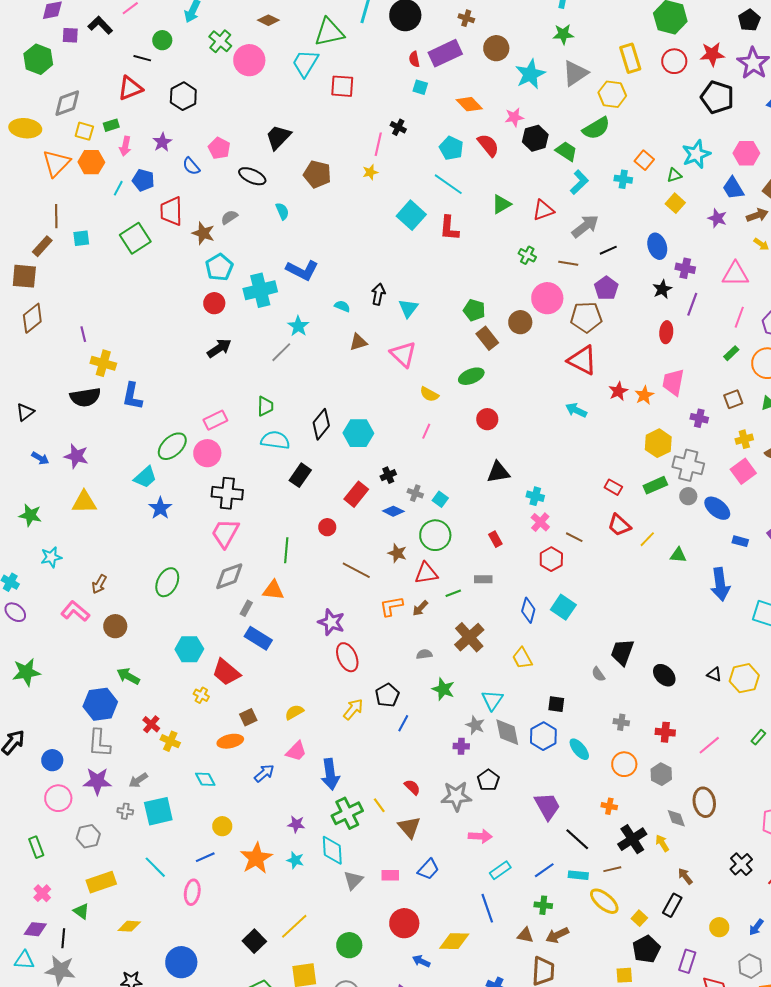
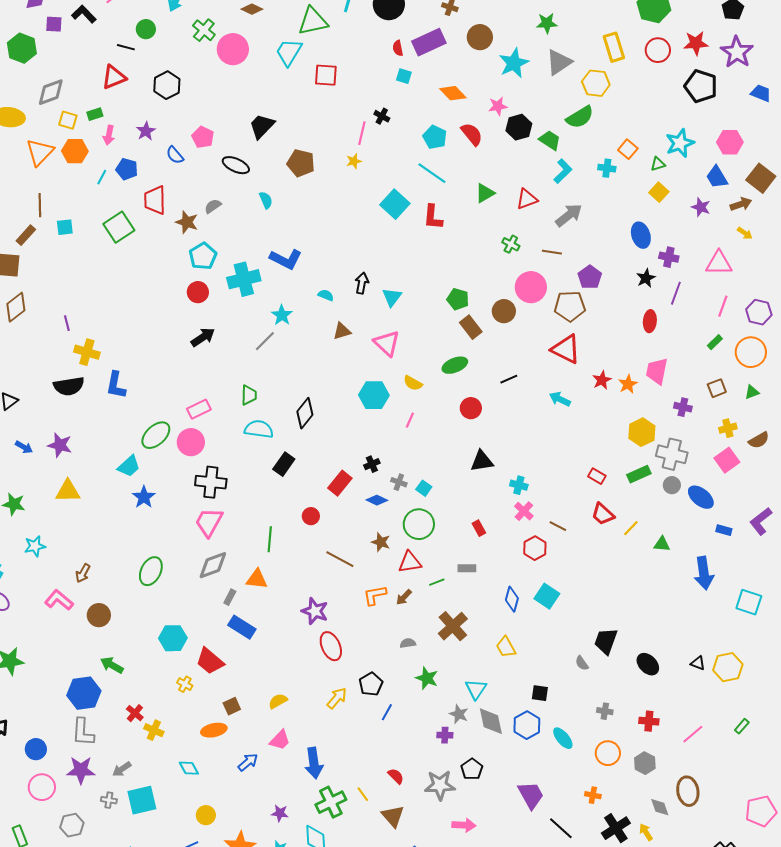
black line: (608, 250) -> (509, 379), moved
cyan hexagon: (358, 433) -> (374, 395), moved

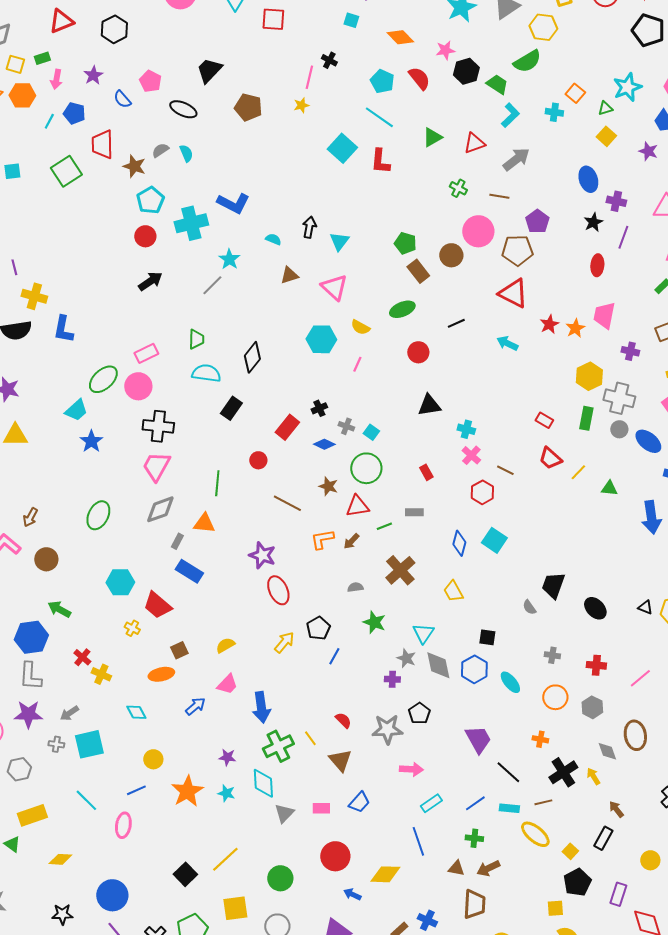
cyan semicircle: (266, 200) -> (186, 153), moved
green rectangle: (639, 474) -> (586, 418), turned -55

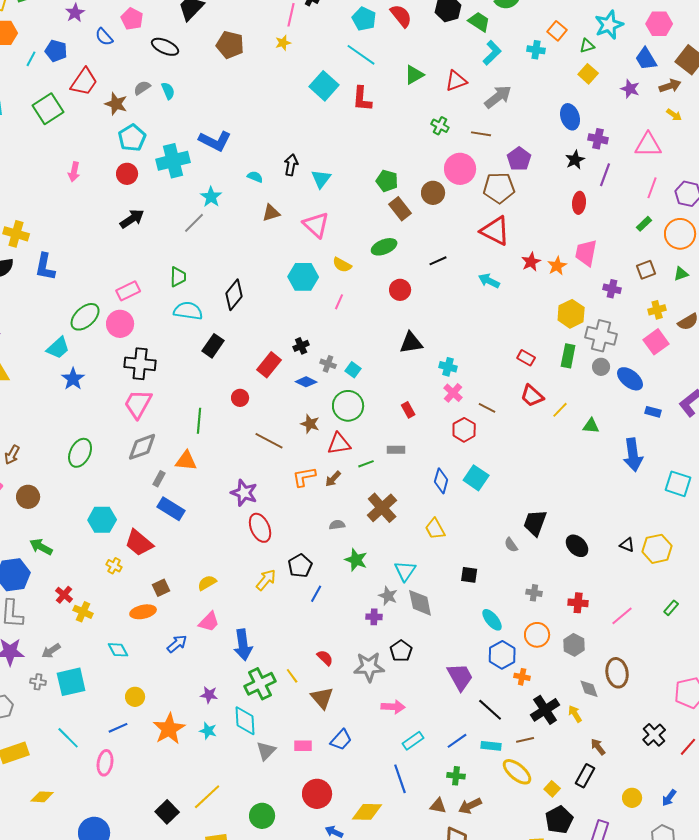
pink arrow: (56, 79) -> (74, 172), moved
red trapezoid: (102, 144) -> (84, 82), turned -144
blue hexagon: (474, 669) -> (502, 655), moved

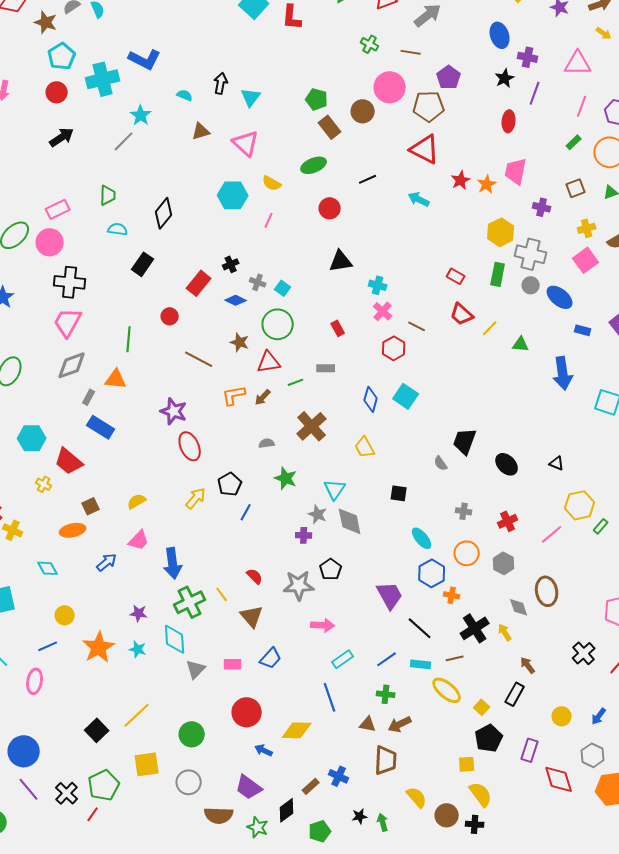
cyan semicircle: (188, 311) -> (118, 229), size x0.7
yellow hexagon: (657, 549) -> (580, 505), moved
red cross: (578, 603) -> (508, 521), turned -30

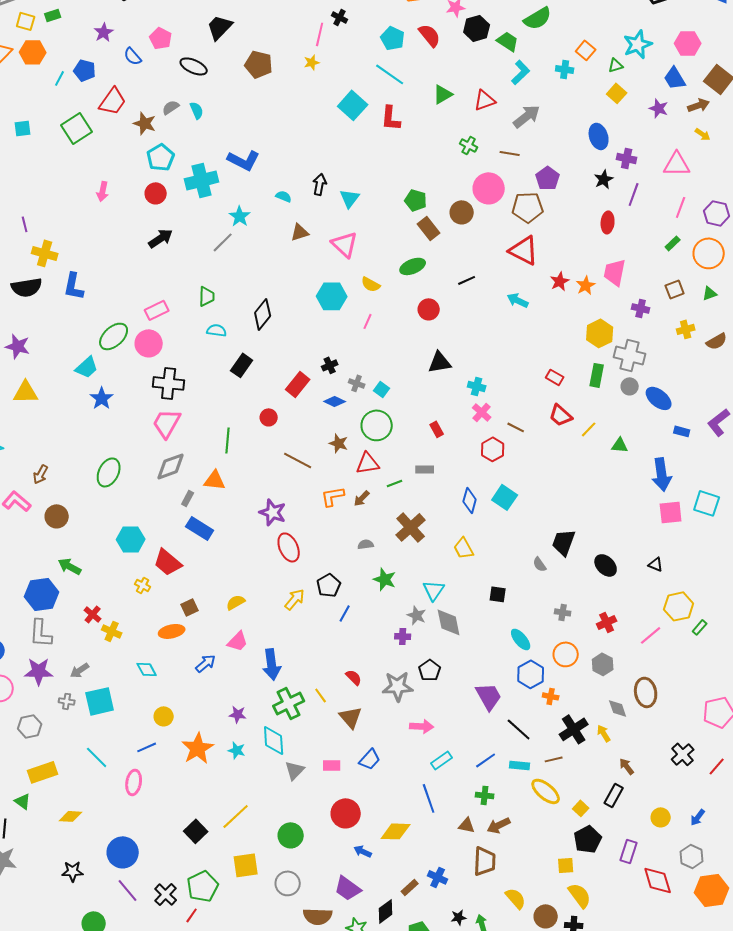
pink square: (586, 260) -> (671, 512), moved, turned 30

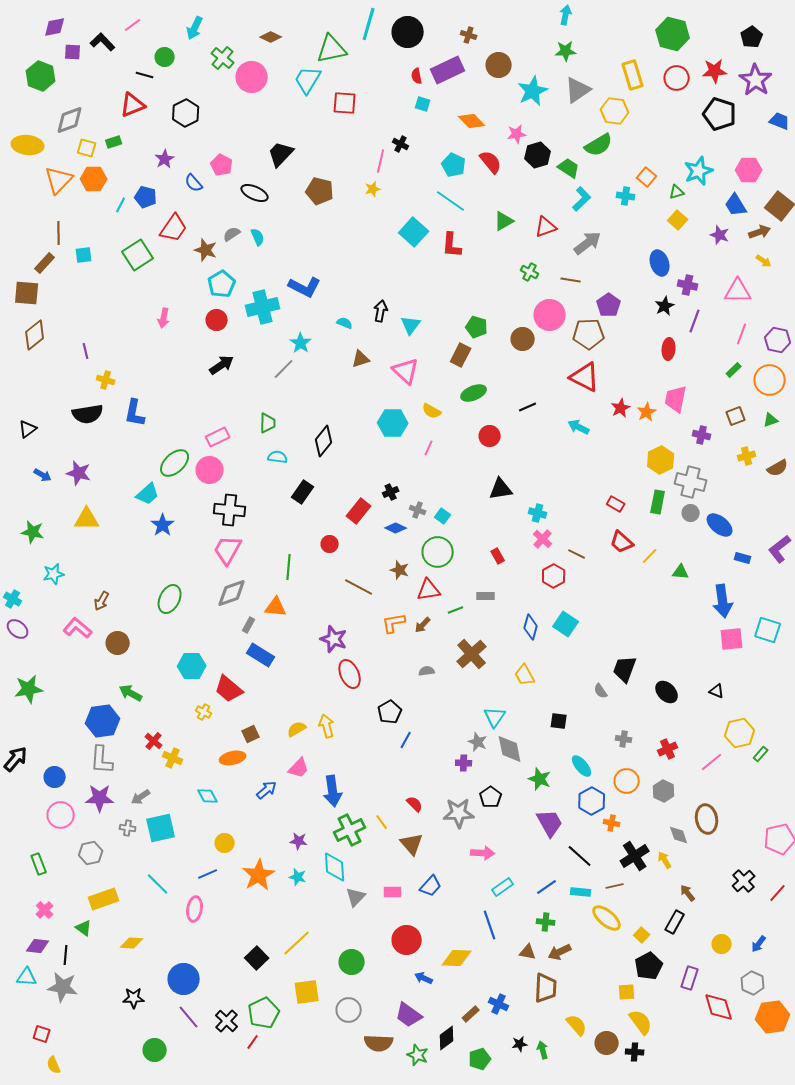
brown rectangle: (429, 228) -> (461, 355), moved, turned 65
yellow cross: (45, 253) -> (106, 380), size x0.7
green star: (385, 579) -> (540, 779), moved
yellow arrow: (295, 599) -> (327, 726), moved, turned -55

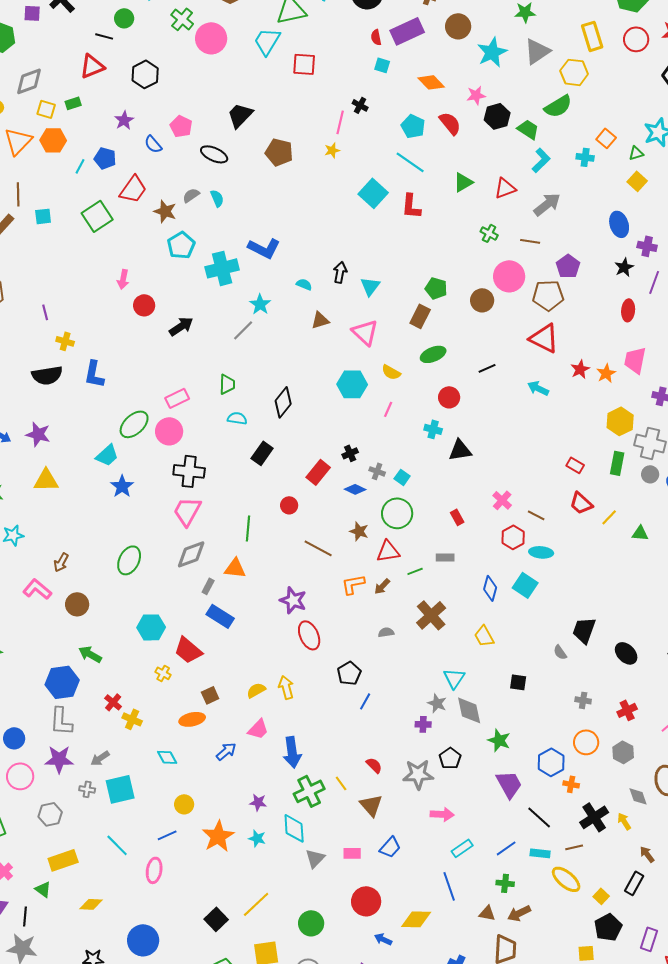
red circle: (217, 320) -> (144, 305), moved
cyan cross: (538, 513) -> (433, 429), moved
cyan ellipse: (582, 766) -> (541, 552), moved, turned -45

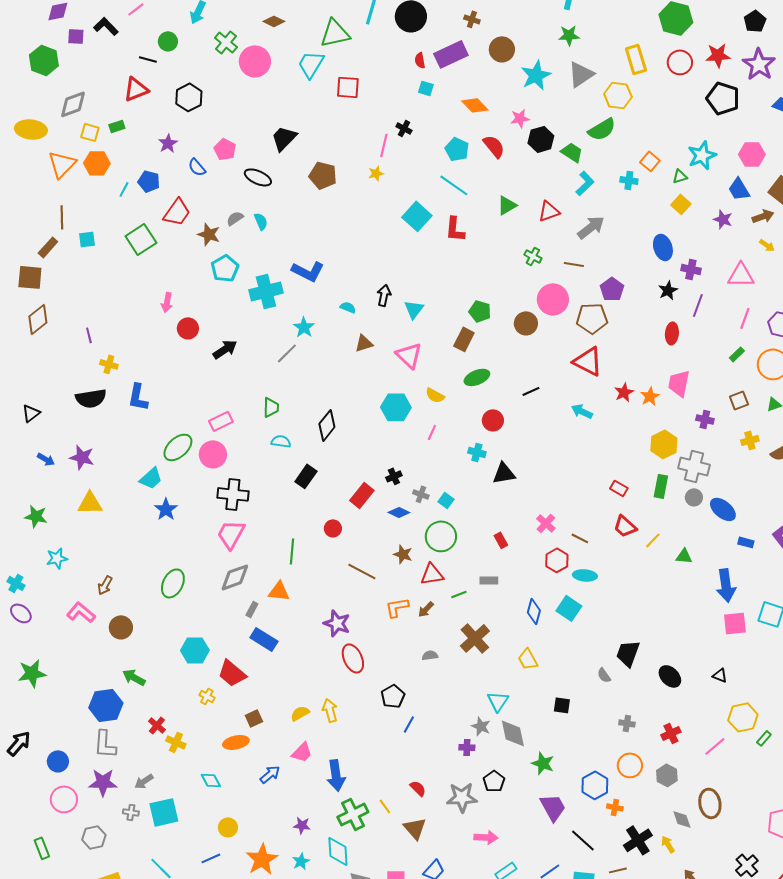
cyan star: (257, 838) -> (301, 861), turned 30

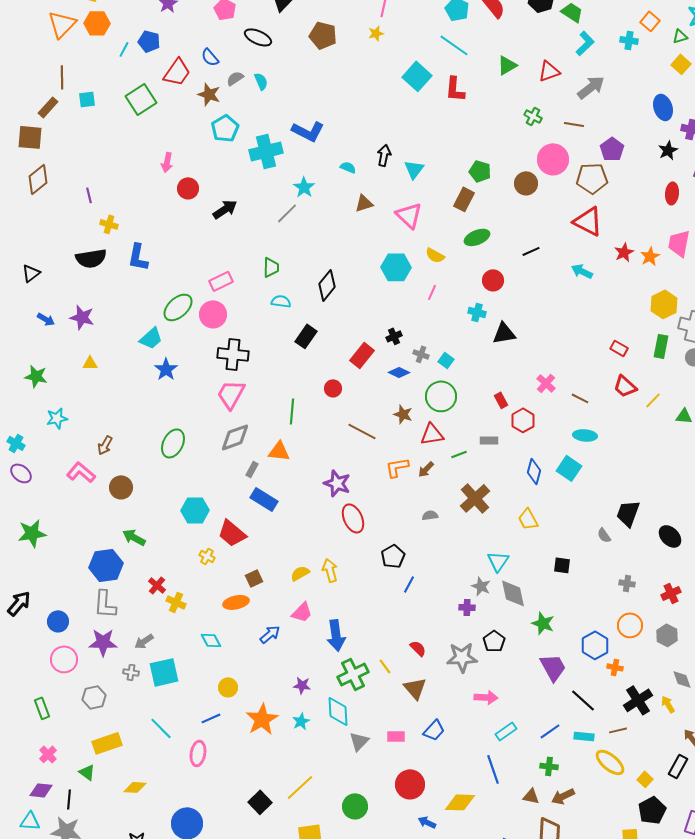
blue semicircle: (197, 167) -> (210, 57), moved
yellow triangle: (90, 503) -> (90, 363), size x0.6
red hexagon: (557, 560) -> (523, 420), moved

